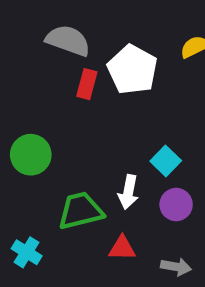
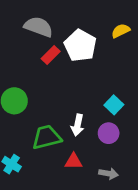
red rectangle: (87, 84) -> (51, 55), turned 30
cyan square: (166, 161) -> (114, 105), moved

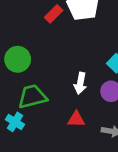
green trapezoid: (47, 137) -> (32, 97), moved

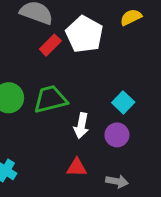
green trapezoid: (32, 97) -> (50, 99), moved

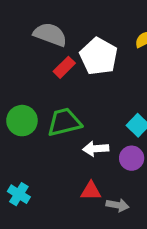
white arrow: (81, 126) -> (96, 149), turned 75
gray arrow: (117, 181) -> (117, 205), moved

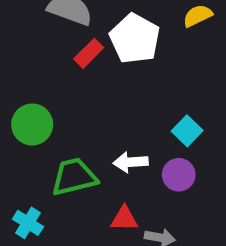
green trapezoid: (64, 122) -> (74, 177), moved

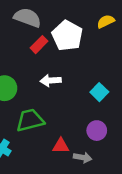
white arrow: (131, 162) -> (51, 80), moved
purple circle: (179, 175) -> (97, 131), moved

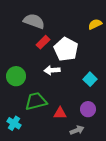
white pentagon: (67, 36) -> (66, 49), moved
red triangle: (61, 146) -> (60, 113), moved
gray arrow: (83, 157) -> (77, 130), turned -32

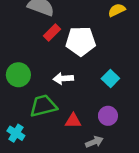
white pentagon: (66, 49) -> (81, 41), turned -30
white arrow: (52, 70) -> (63, 78), moved

